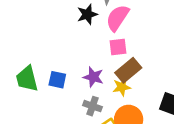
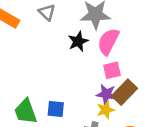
purple star: (93, 77) -> (106, 94), moved
yellow star: (122, 87) -> (106, 110), moved

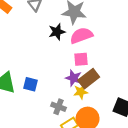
pink semicircle: (108, 42) -> (81, 35), turned 35
yellow star: (106, 110) -> (81, 92), moved

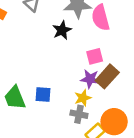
pink semicircle: (81, 35) -> (101, 18), moved, turned -75
yellow star: (81, 92) -> (83, 98), moved

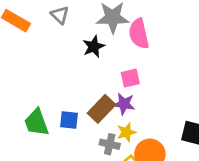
brown rectangle: (107, 76) -> (101, 109), moved
yellow star: (83, 98) -> (126, 132), moved

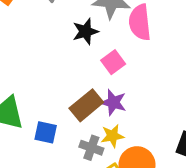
pink square: (130, 78) -> (113, 62), moved, turned -30
blue square: (69, 120) -> (46, 132), moved

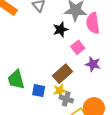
purple star: (113, 102) -> (93, 64), moved
yellow star: (112, 136) -> (60, 91), moved

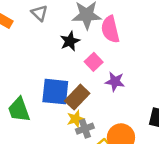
blue square: (39, 91) -> (55, 92), moved, size x1.6
gray cross: (66, 99) -> (85, 129), turned -32

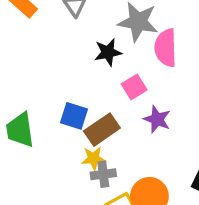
blue square: (55, 92) -> (74, 116), size x0.7

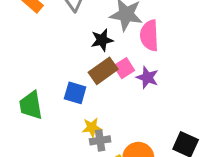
purple star: (157, 119) -> (147, 77), moved
brown rectangle: (102, 130) -> (103, 71), moved

